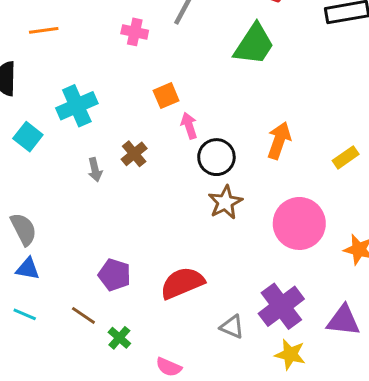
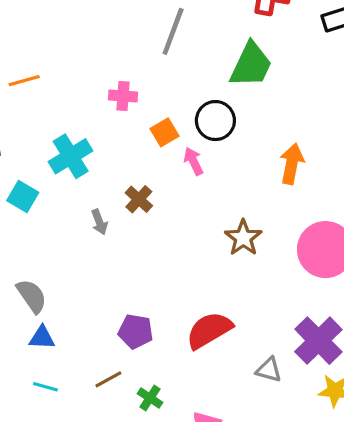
pink cross: (135, 32) -> (123, 96), moved
black circle: (216, 157) -> (215, 121), moved
brown line: (83, 315) -> (108, 379), turned -55

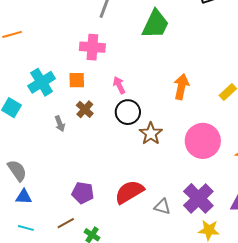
pink cross: (123, 96) -> (92, 47), moved, size x1.4
black circle: (215, 121) -> (128, 112), moved
orange square: (164, 132) -> (77, 80), moved, turned 30
gray triangle: (269, 370) -> (162, 207), moved

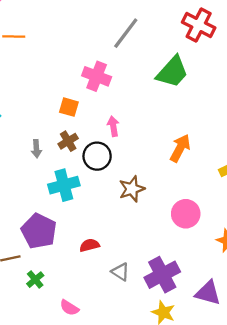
cyan cross: (42, 82) -> (64, 185), moved
black circle: (128, 112) -> (97, 156), moved
pink circle: (203, 141) -> (186, 214), size x0.7
red semicircle: (129, 192) -> (90, 245), size x0.6
purple pentagon: (83, 193) -> (39, 231), size x1.4

